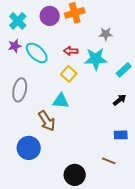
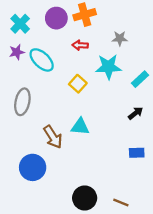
red arrow: (71, 51) -> (80, 45), moved
cyan triangle: (61, 101) -> (80, 127), moved
brown line: (109, 161) -> (121, 203), moved

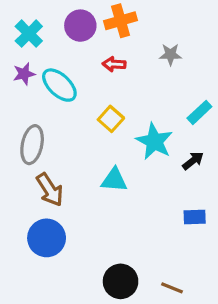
cyan star: (108, 67) -> (154, 141), moved, turned 30
brown arrow: (53, 137) -> (50, 190), moved

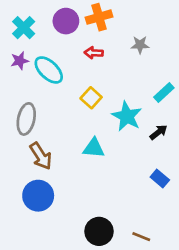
blue rectangle: (195, 217) -> (160, 178), turned 42

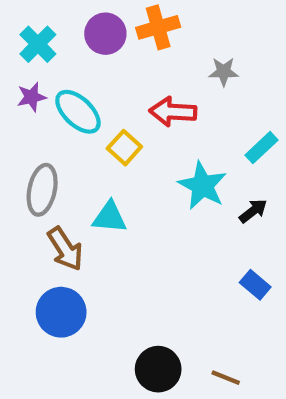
red arrow: (94, 53) -> (173, 112), moved, size x1.5
yellow square: (91, 98) -> (124, 148), moved
cyan triangle: (94, 148) -> (110, 217), moved

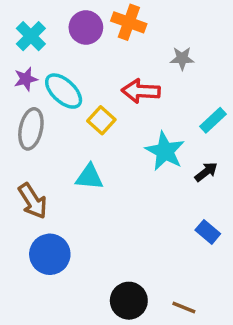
orange cross: (158, 27) -> (129, 22), turned 36
gray ellipse: (42, 190) -> (31, 129), moved
brown arrow: (65, 249) -> (33, 201), moved

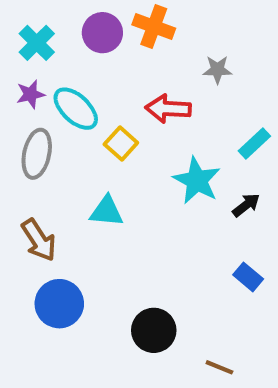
black circle: (129, 301) -> (154, 330), moved

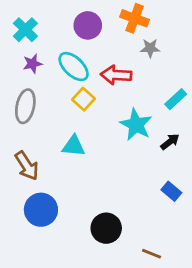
orange cross: (154, 27) -> (135, 18), moved
purple circle: (102, 33) -> (88, 25), moved
purple star: (31, 94) -> (32, 64), moved
cyan ellipse: (76, 109) -> (74, 67), moved

